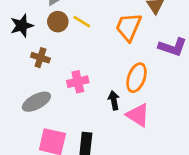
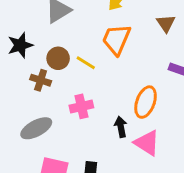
brown circle: (58, 22) -> (58, 58), moved
yellow line: (82, 22) -> (86, 63), moved
orange trapezoid: (129, 27) -> (116, 39), moved

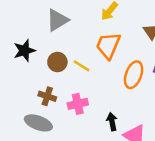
brown cross: (41, 80) -> (47, 96), moved
orange ellipse: (146, 102) -> (134, 75), moved
gray ellipse: (36, 128) -> (38, 123), turned 48

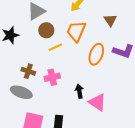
brown circle: (57, 62) -> (46, 30), moved
yellow line: (82, 66) -> (55, 47), turned -56

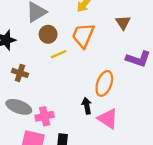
orange ellipse: (96, 54) -> (104, 83), moved
brown cross: (28, 71) -> (20, 73), moved
pink cross: (52, 77) -> (45, 116), moved

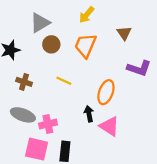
yellow line: (59, 54) -> (64, 81), moved, turned 49

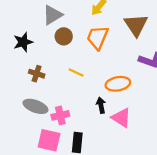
brown triangle: (124, 33) -> (136, 25), size x1.6
orange ellipse: (106, 92) -> (118, 84), turned 60

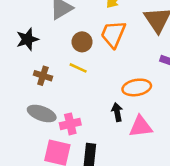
brown circle: (64, 36) -> (82, 42), moved
yellow line: (76, 73) -> (78, 68), moved
pink triangle: (121, 118) -> (141, 127), turned -40

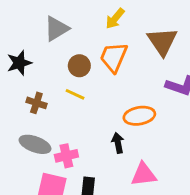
pink triangle: (141, 127) -> (144, 174), moved

